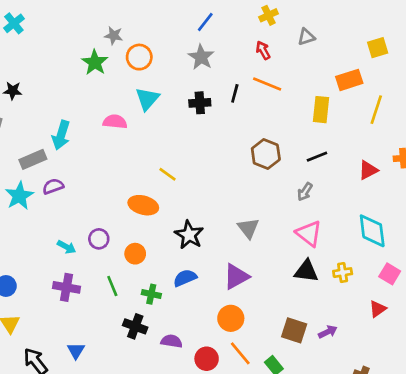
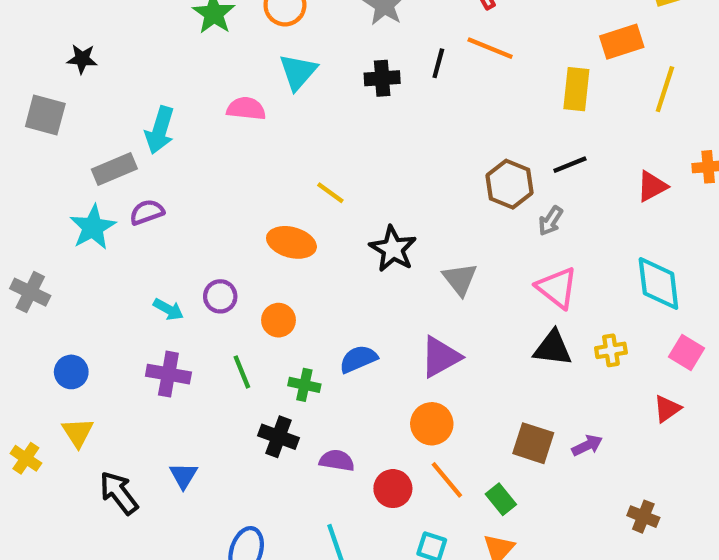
brown hexagon: (266, 154) -> (510, 184), moved
black star: (189, 235) -> (393, 249), moved

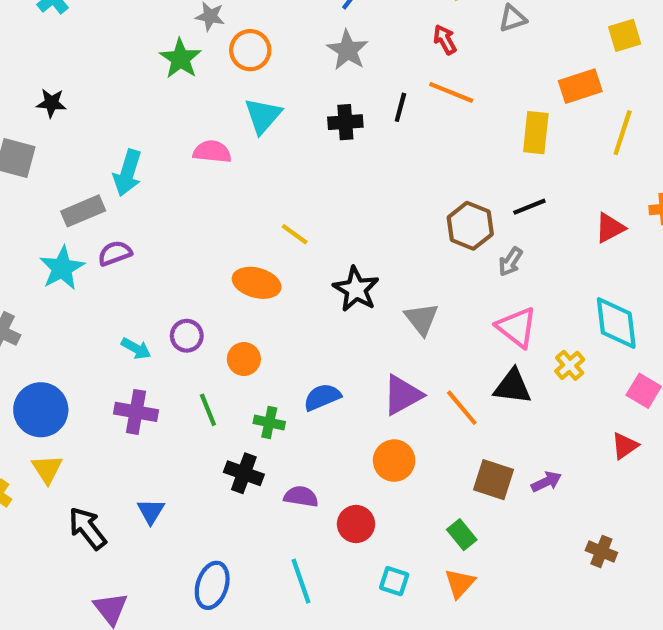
yellow cross: (611, 350) -> (570, 365), moved, turned -32
blue circle: (71, 372) -> (41, 410), size x1.6
orange line: (447, 480) -> (462, 408), moved

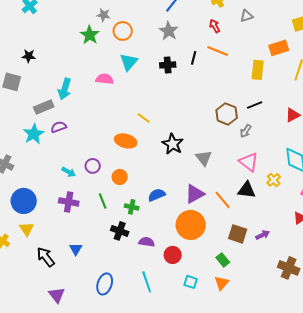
orange circle: (394, 461) -> (191, 225), size x1.5
brown cross: (601, 552) -> (289, 268), size x1.5

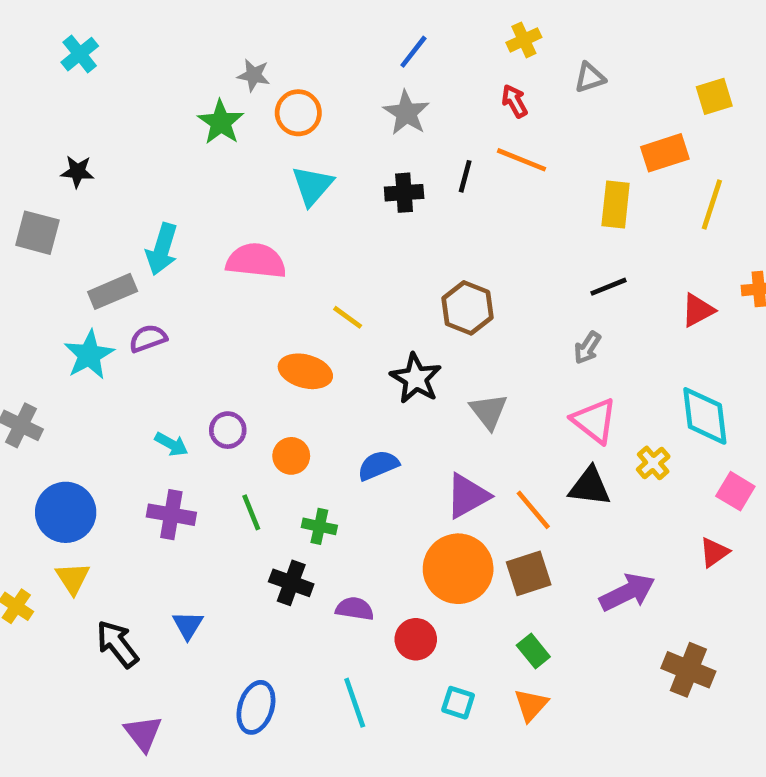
pink semicircle: (105, 79) -> (256, 261), moved, size x1.4
brown hexagon: (227, 114) -> (467, 308), moved
blue semicircle: (157, 195) -> (378, 465), moved
brown square: (238, 234) -> (529, 573), moved, turned -36
purple arrow: (263, 235) -> (627, 592), size x1.6

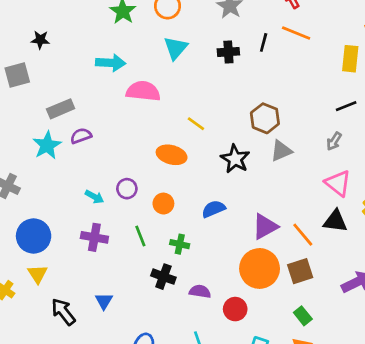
gray square: (37, 233) -> (17, 75), turned -30
cyan arrow: (162, 249) -> (111, 63), moved, turned -104
gray triangle: (489, 411) -> (281, 151), moved, turned 45

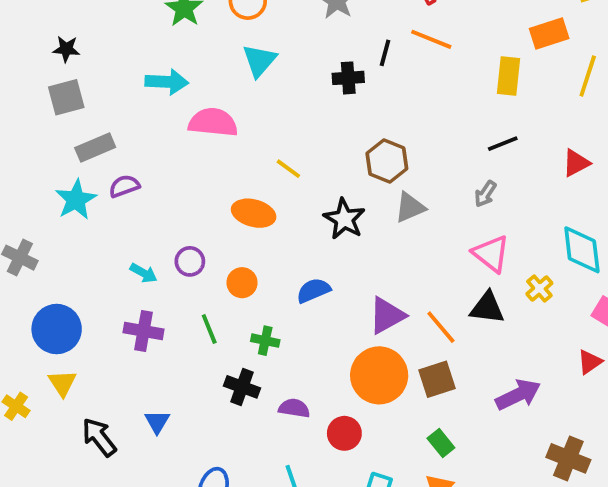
black cross: (228, 52) -> (348, 78), moved
gray square: (17, 75) -> (66, 97), moved

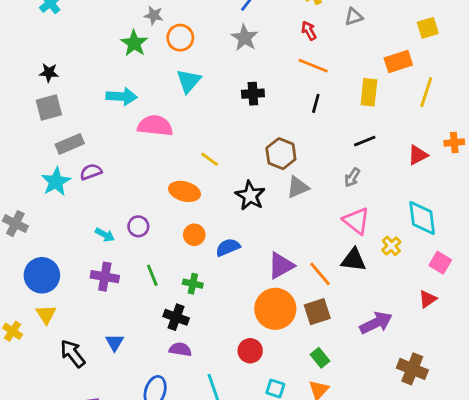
black line: (385, 53) -> (316, 103), moved
orange circle: (242, 283) -> (194, 235), moved
purple semicircle: (294, 408) -> (180, 349), moved

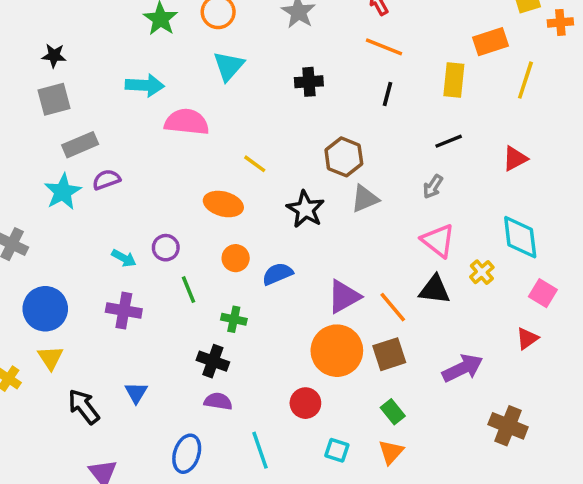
orange cross: (454, 142) -> (560, 22), moved
green line: (152, 275) -> (188, 290), moved

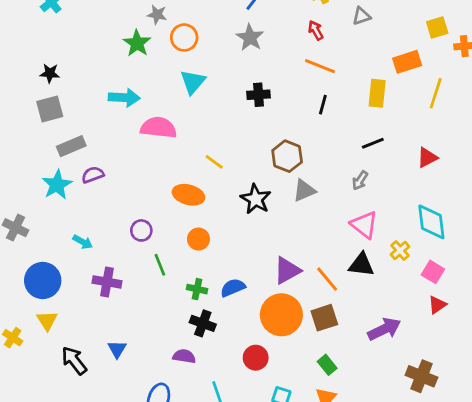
cyan arrow: (124, 258) -> (83, 242), moved
blue semicircle: (277, 274) -> (233, 288), moved
pink square: (543, 293) -> (433, 272), moved
black cross: (213, 361) -> (203, 323), moved

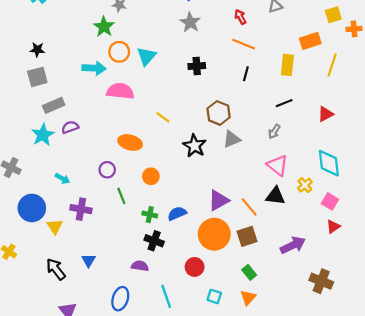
orange circle: (184, 38) -> (119, 52), moved
orange ellipse: (188, 195) -> (130, 142), moved
yellow triangle: (47, 321) -> (55, 227), moved

